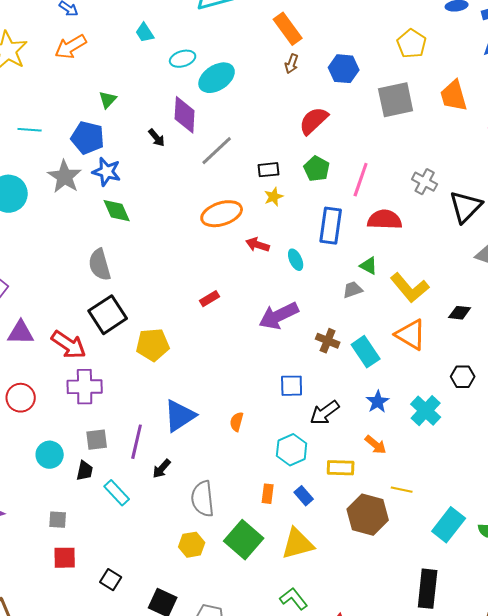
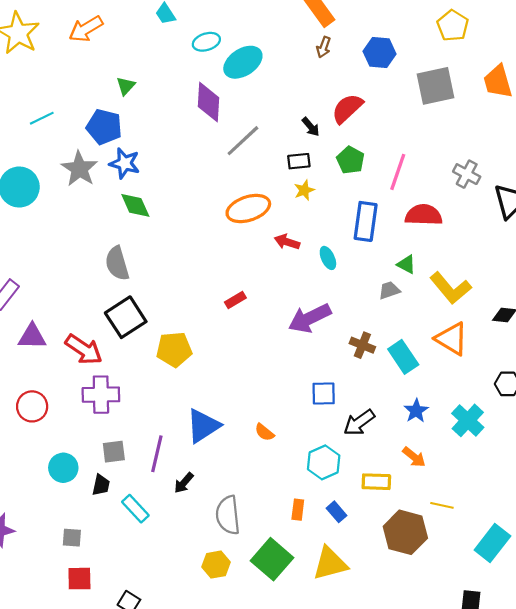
cyan line: (30, 130) -> (42, 118), turned -30
black arrow: (157, 138) -> (311, 127), moved
orange semicircle: (237, 422) -> (264, 432), turned -66

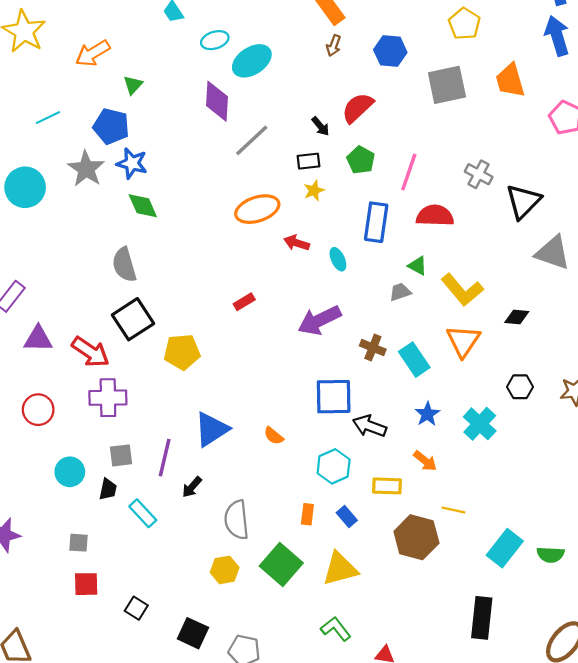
orange arrow: (86, 29) -> (93, 53), moved
orange triangle: (452, 339) -> (463, 341), turned 33
blue square: (324, 394) -> (334, 397), size x1.5
black arrow: (359, 423) -> (370, 426), turned 56

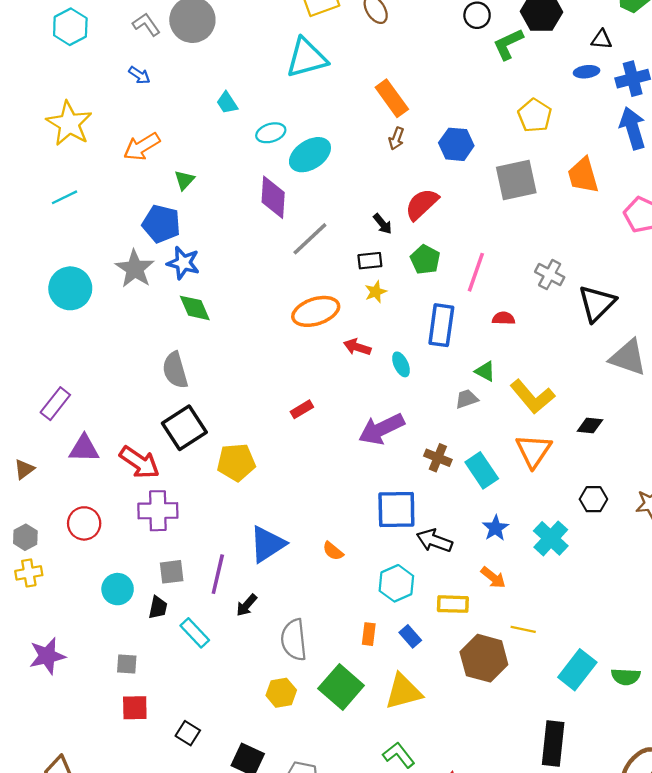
cyan line: (48, 118) -> (65, 197), moved
red semicircle: (435, 216) -> (504, 318), size x0.6

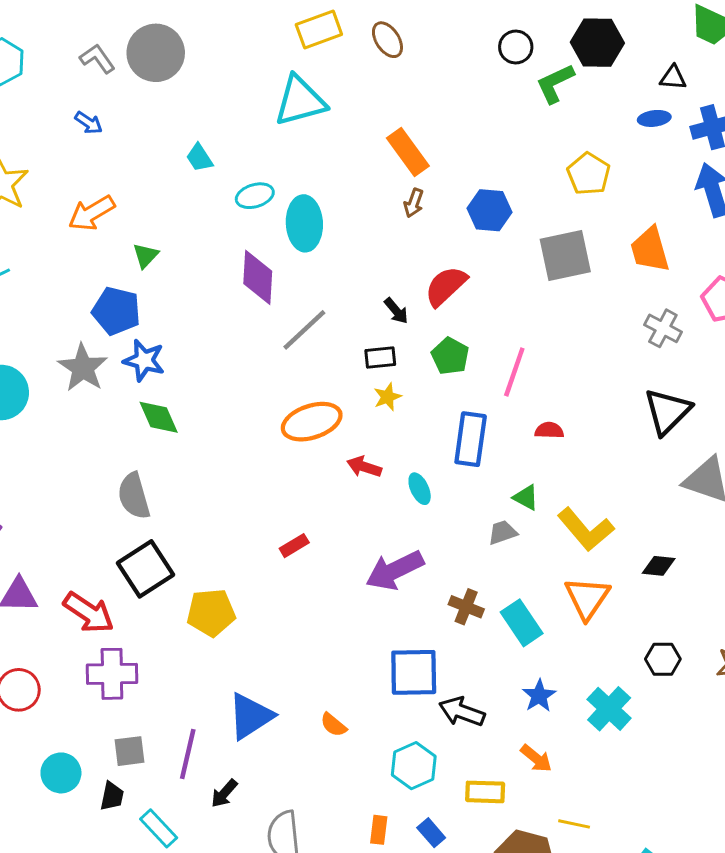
cyan ellipse: (310, 155) -> (304, 223), turned -60
gray cross: (550, 275) -> (663, 328), moved

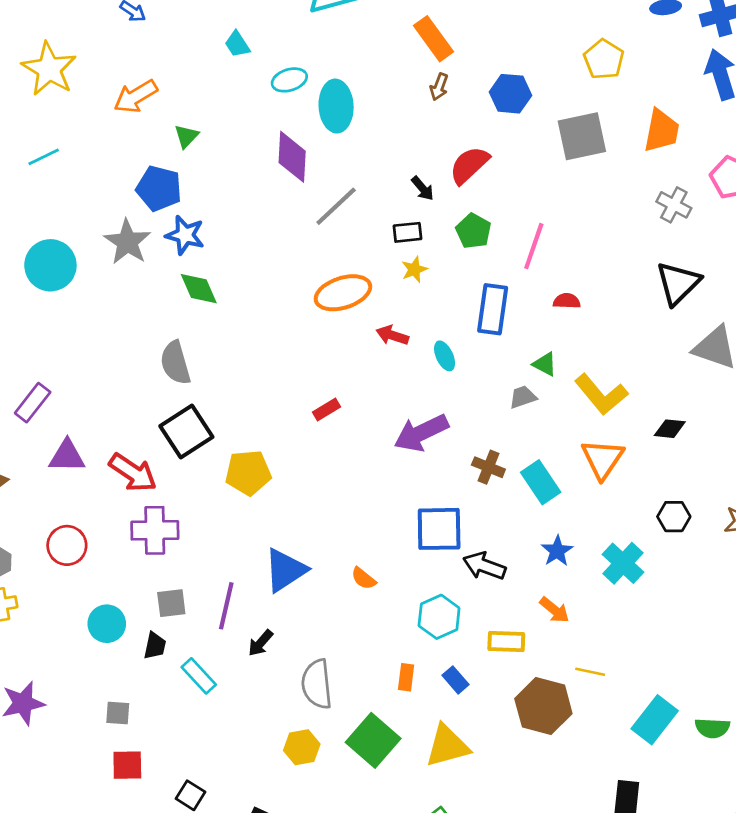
orange trapezoid: (650, 250) -> (661, 131), turned -153

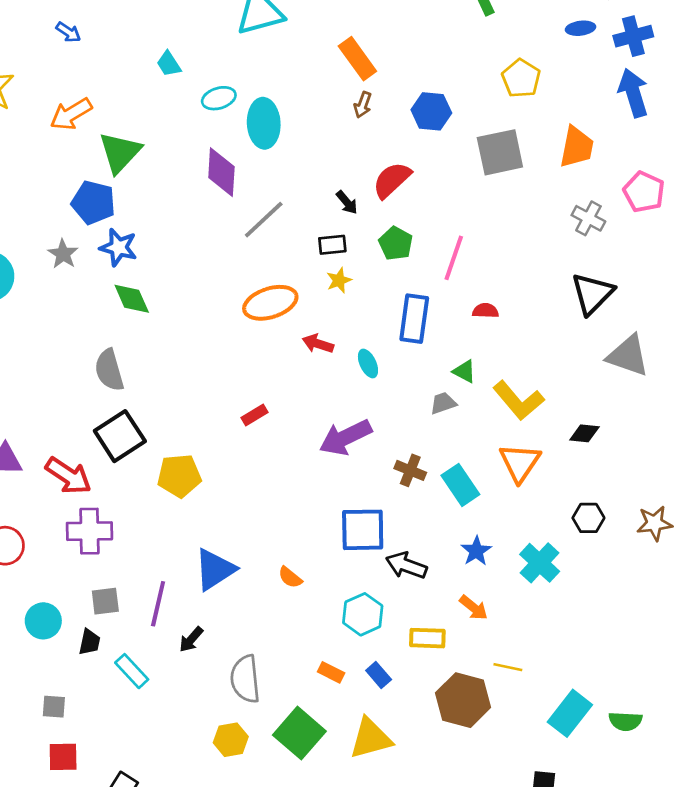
green triangle: (186, 136) -> (120, 152), size x1.8
gray star: (127, 242) -> (63, 254), size x0.7
orange rectangle: (406, 677) -> (331, 672), turned -70

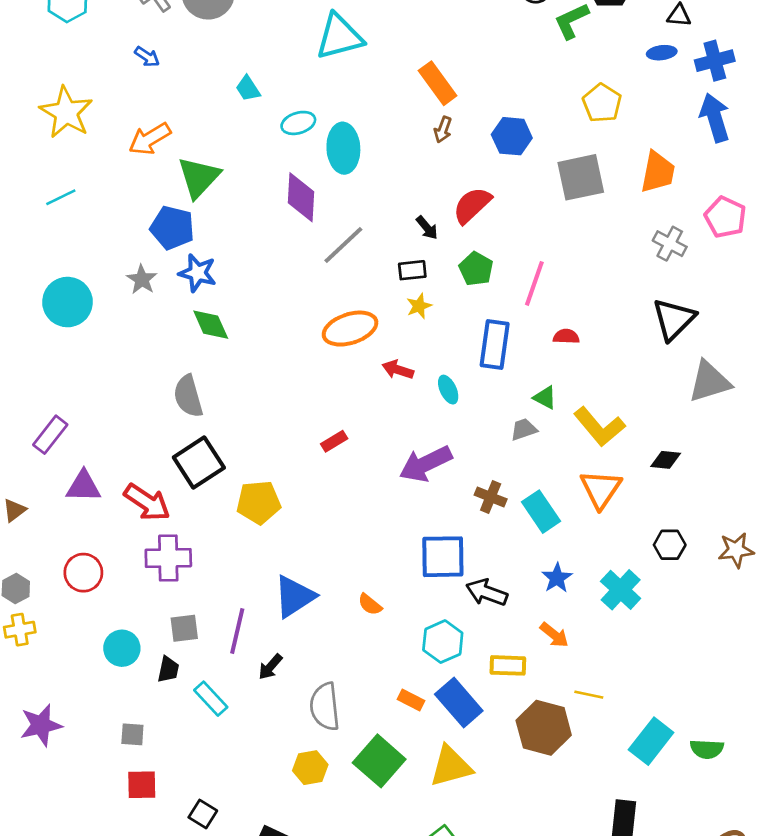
gray triangle: (628, 356) -> (709, 382), turned -36
blue rectangle: (379, 675) -> (459, 703), size x1.8

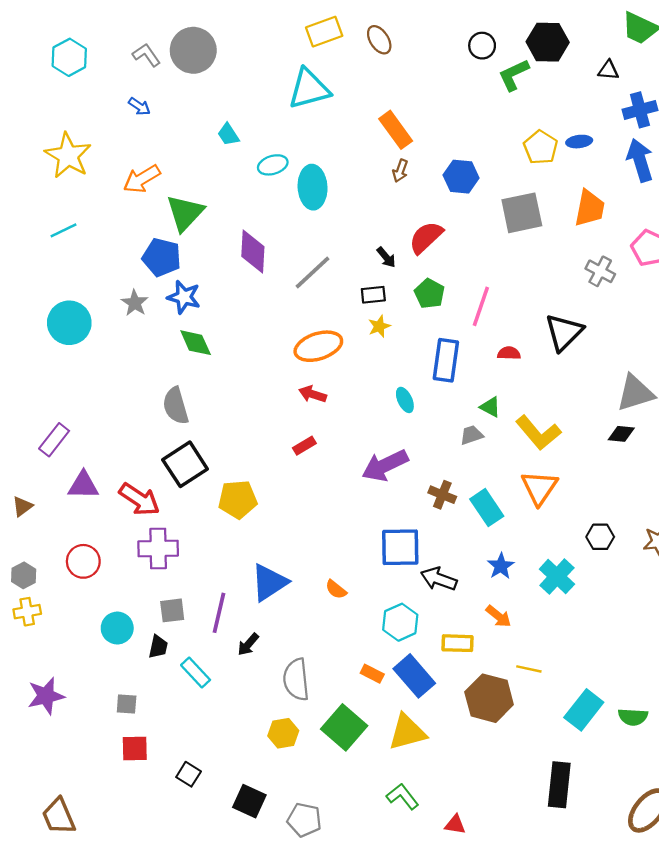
blue ellipse: (662, 53) -> (579, 142), moved
purple diamond: (301, 197) -> (253, 251), moved
black triangle: (674, 319) -> (564, 332), moved
red arrow: (398, 370) -> (313, 394), moved
black diamond: (666, 460) -> (621, 434), moved

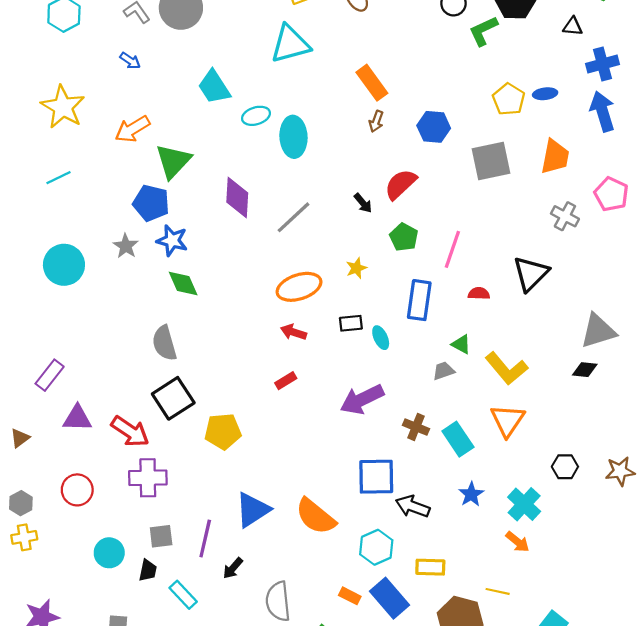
cyan trapezoid: (228, 134) -> (214, 87), size x1.6
black rectangle: (373, 295) -> (351, 323), moved
orange semicircle: (336, 589) -> (316, 516), size x2.0
orange arrow: (498, 616) -> (518, 542), moved

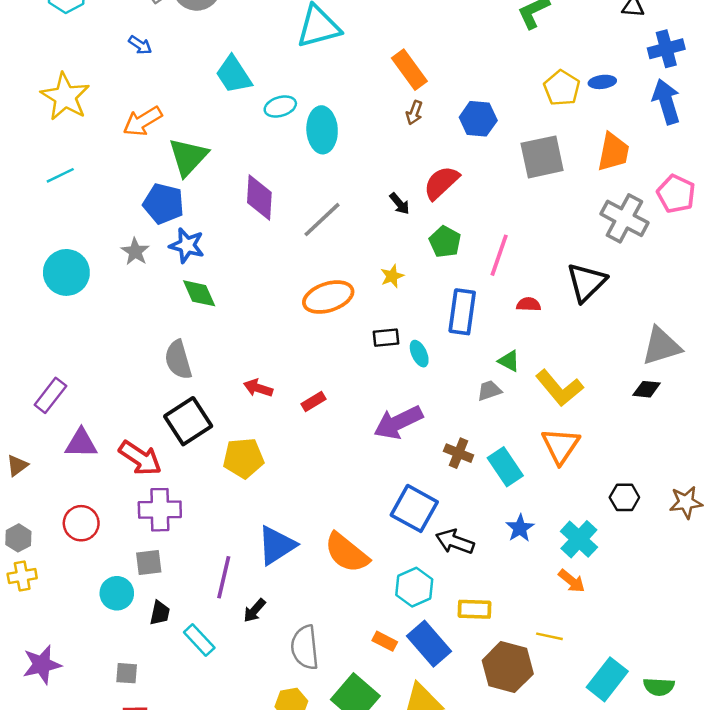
gray cross: (565, 216) -> (624, 218), size x1.5
red arrow: (293, 332) -> (258, 388), moved
blue square: (376, 477) -> (414, 508), turned 30
gray square: (161, 536) -> (149, 563), moved

